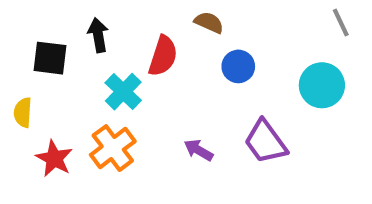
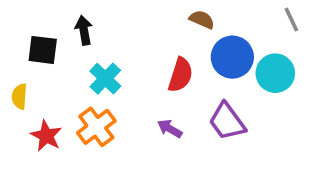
brown semicircle: (209, 23) -> (202, 20), moved
red semicircle: (163, 56) -> (180, 75), moved
blue circle: (238, 66) -> (232, 57), moved, size x1.5

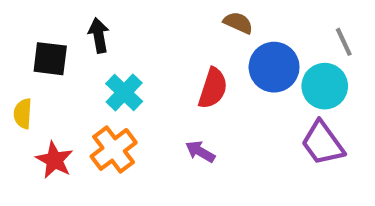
gray line: (291, 20) -> (344, 42), moved
purple trapezoid: (227, 121) -> (323, 143), moved

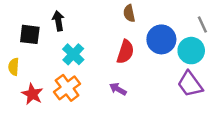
brown semicircle: (238, 23) -> (129, 13), moved, turned -126

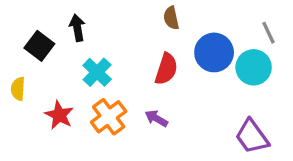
black square: (30, 34) -> (39, 46), turned 30
purple trapezoid: (190, 84) -> (252, 137), moved
orange cross: (67, 88) -> (109, 117), moved
red star: (32, 94) -> (59, 115), moved

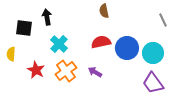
black square: (39, 46) -> (24, 28), turned -30
blue circle: (214, 52) -> (127, 48), moved
cyan circle: (254, 67) -> (153, 53), moved
red semicircle: (166, 69) -> (101, 42), turned -120

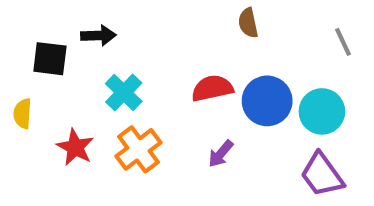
brown semicircle: (104, 11) -> (248, 23), moved
black arrow: (47, 17) -> (98, 36), turned 98
purple arrow: (95, 72) -> (221, 154), moved, turned -80

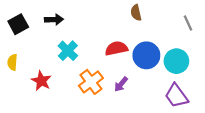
black square: (50, 59) -> (18, 24), moved, turned -36
orange cross: (138, 149) -> (91, 82), moved

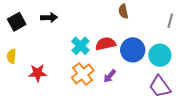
gray line: (188, 23) -> (170, 21), turned 40
cyan cross: (68, 51) -> (80, 46), moved
red star: (41, 81) -> (38, 73), turned -30

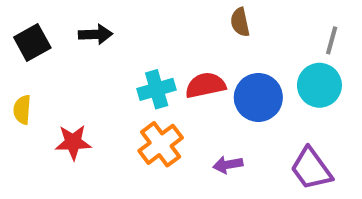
cyan cross: (80, 46) -> (157, 89), turned 30
cyan circle: (160, 55) -> (319, 85), moved
purple arrow: (110, 76) -> (228, 165), moved, turned 40

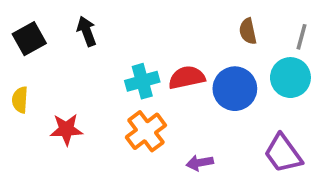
brown semicircle: (240, 22) -> (248, 31), moved
black arrow: (95, 34) -> (87, 31), turned -108
purple arrow: (228, 165) -> (200, 163), moved

